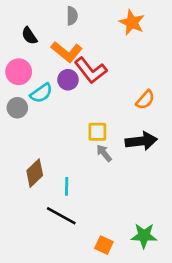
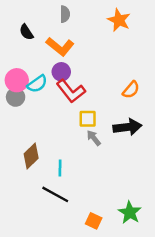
red L-shape: (91, 70) -> (71, 91), moved
pink circle: (19, 72) -> (17, 80), moved
green star: (144, 236) -> (130, 212), turned 30

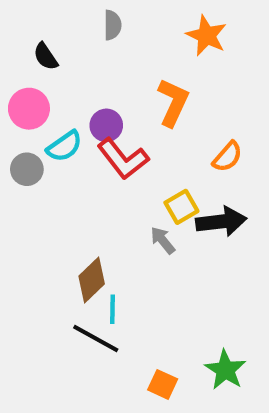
orange L-shape: (60, 47) -> (173, 102), moved, turned -104
pink circle: (17, 80) -> (29, 109), moved
yellow square: (88, 119) -> (181, 207), moved, turned -30
brown diamond: (31, 156) -> (92, 280), moved
cyan line: (60, 168) -> (113, 309), moved

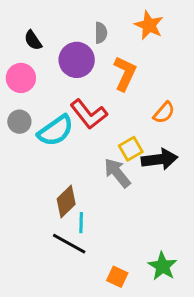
gray semicircle: (113, 25) -> (101, 33), moved
purple circle: (106, 125) -> (77, 60), moved, size x1.5
cyan semicircle: (64, 146) -> (56, 131), moved, size x1.4
gray arrow: (163, 240) -> (117, 173), size x1.5

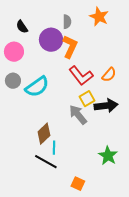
orange L-shape: (125, 73) -> (70, 47), moved
red L-shape: (89, 114) -> (81, 76), moved
green star: (162, 266) -> (108, 156), moved

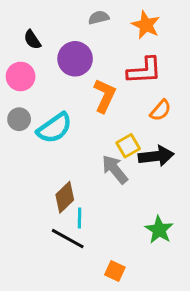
gray semicircle: (67, 22) -> (99, 18), moved, turned -104
orange L-shape: (70, 47) -> (105, 96), moved
red L-shape: (81, 76) -> (144, 71), moved, turned -55

